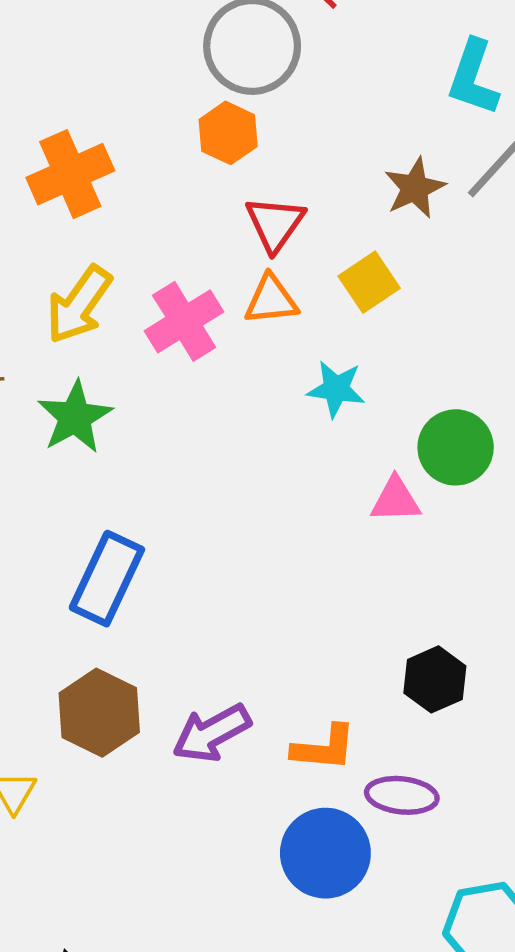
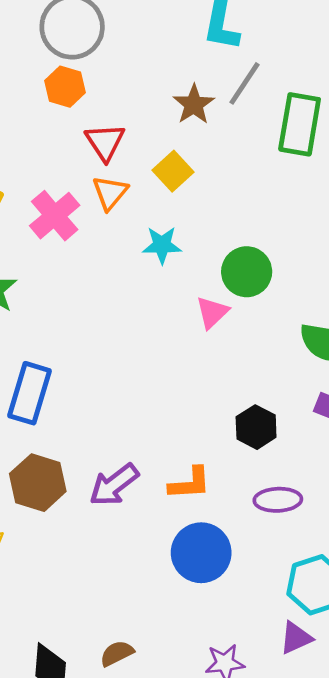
orange triangle: (271, 300) -> (110, 193), turned -36
pink triangle: (396, 500) -> (212, 312), turned -33
purple ellipse: (402, 795) -> (278, 500), moved

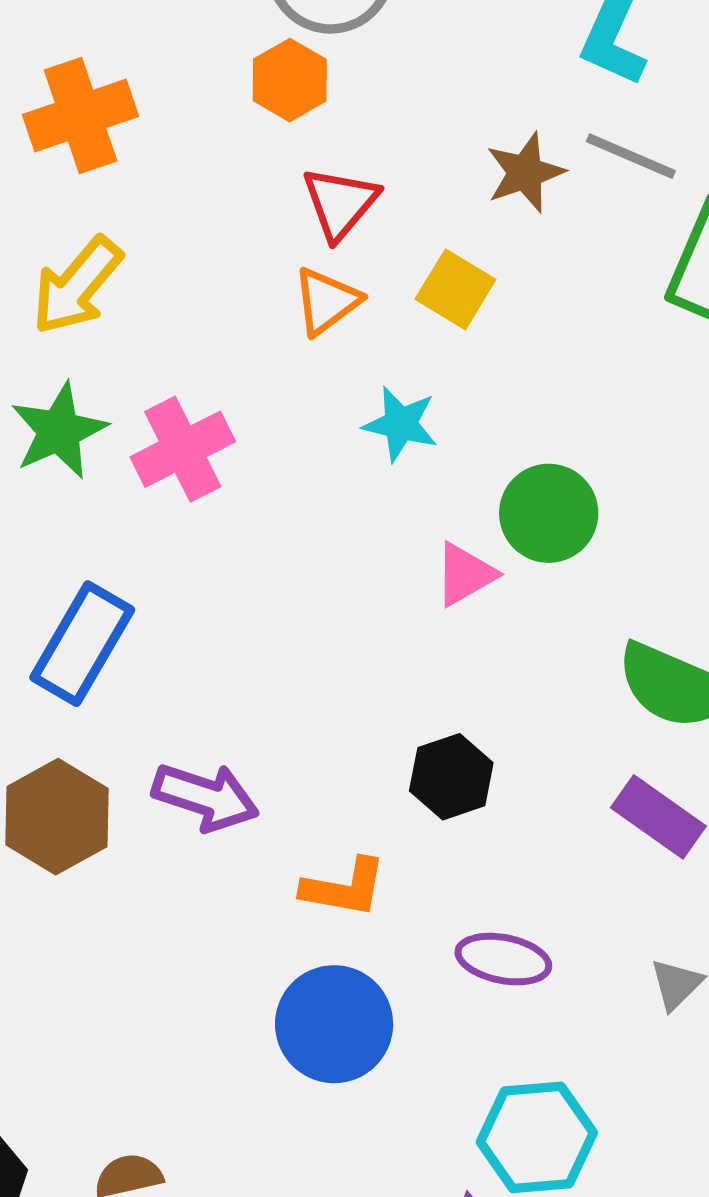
gray line: (245, 83) -> (631, 156), turned 66
yellow square: (173, 171) -> (455, 289), turned -30
pink cross: (55, 216) -> (183, 449), moved
black hexagon: (256, 427) -> (451, 777), moved
purple arrow: (114, 485) -> (206, 797), moved, turned -138

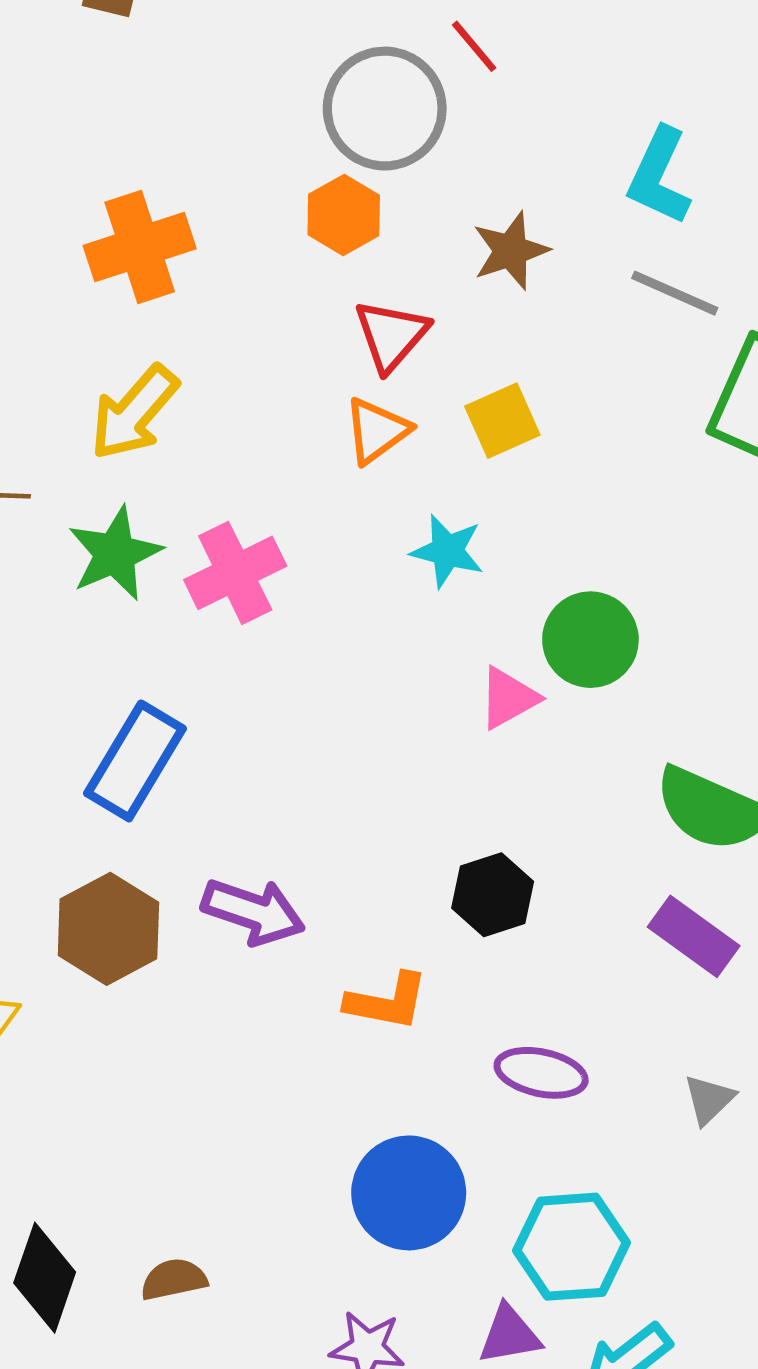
brown star: (525, 173) -> (511, 251), moved
yellow square: (455, 289) -> (502, 421), turned 34
blue circle: (334, 1024) -> (409, 1193), moved

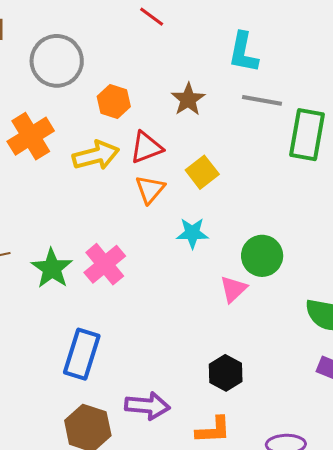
gray circle: (385, 109) -> (57, 61), moved
red triangle: (391, 335) -> (146, 148), turned 42
yellow arrow: (134, 413) -> (96, 155), moved, turned -132
black hexagon: (493, 895) -> (226, 373), moved

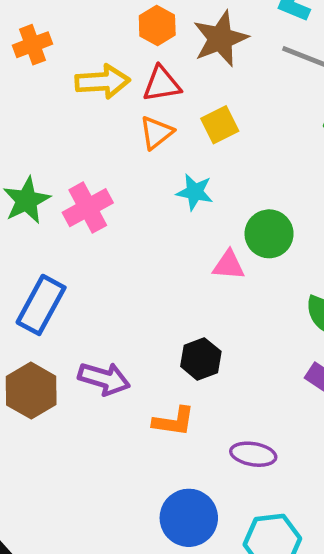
brown star: (188, 99) -> (220, 39), size x1.4
orange hexagon: (114, 102) -> (157, 25), moved
orange cross: (31, 136) -> (33, 45), size x0.7
pink triangle: (233, 289) -> (229, 265), turned 36

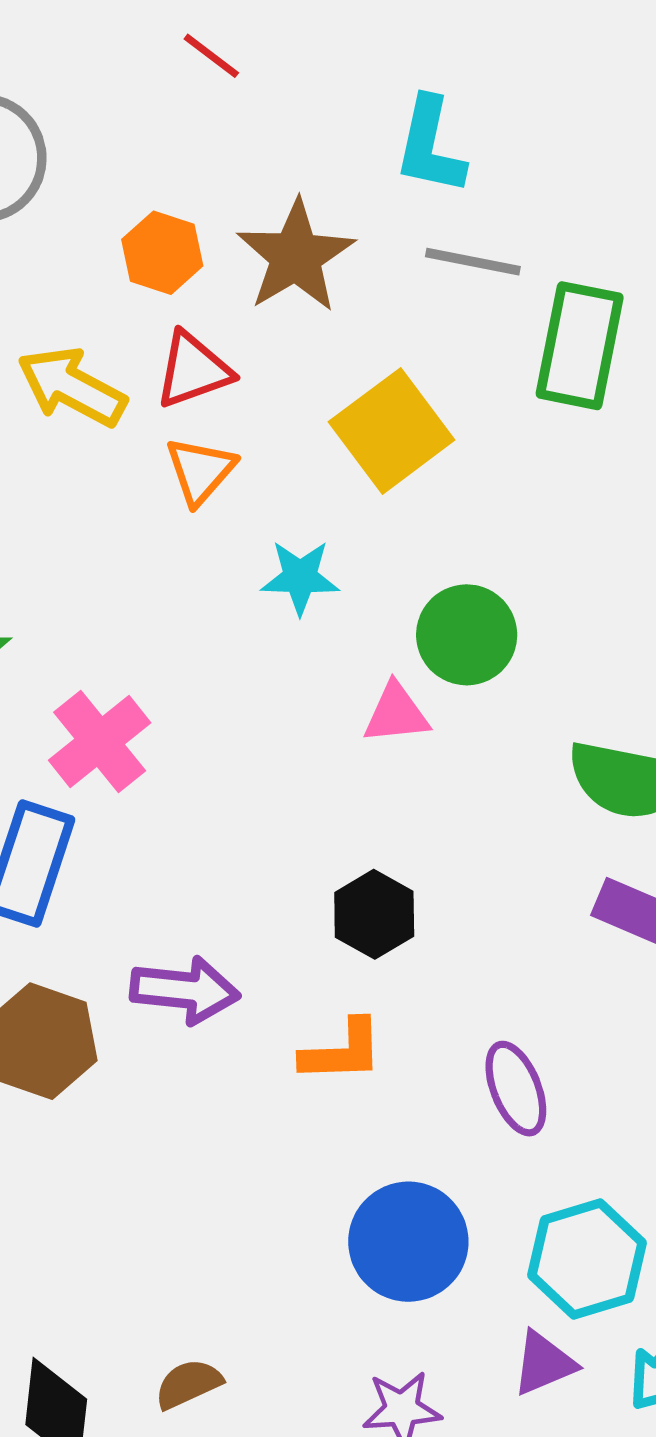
yellow arrow: (102, 82) -> (72, 387), turned -138
yellow square: (220, 125) -> (392, 431), moved, size x1.5
pink cross: (88, 208) -> (100, 742), moved
purple ellipse: (253, 454) -> (516, 1089), turned 69

